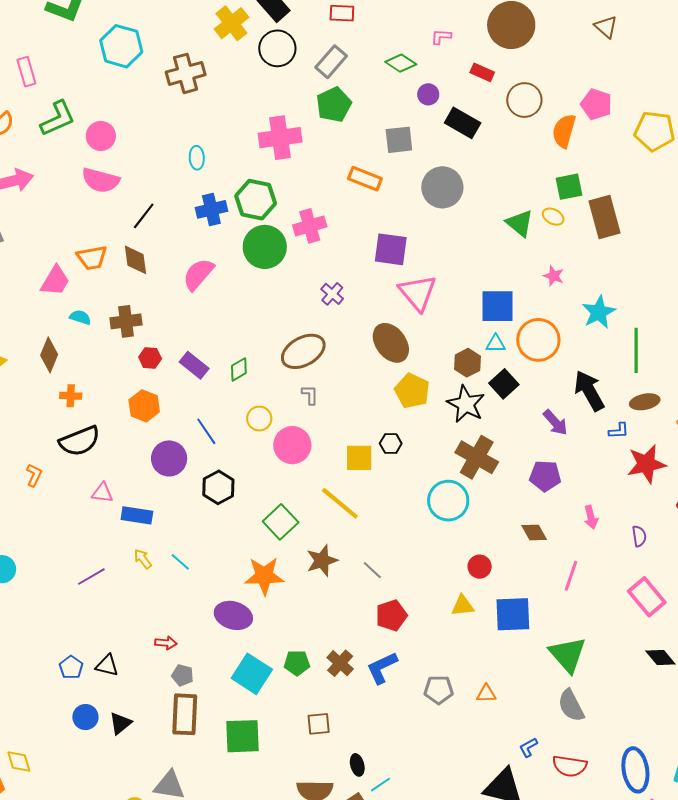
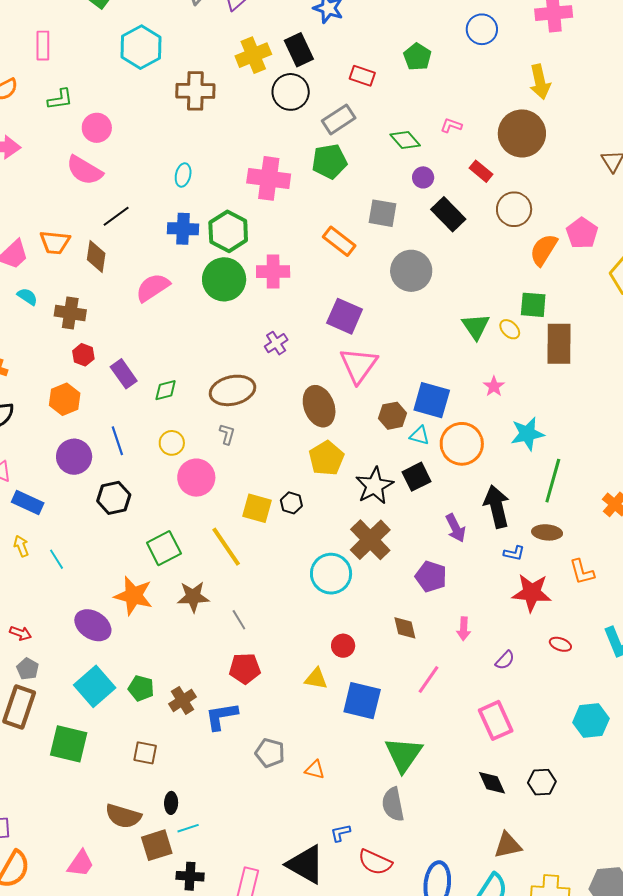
green L-shape: (58, 119) -> (60, 99), size x0.7
brown hexagon: (467, 363) -> (392, 416), moved
purple semicircle: (639, 536) -> (505, 660), turned 35

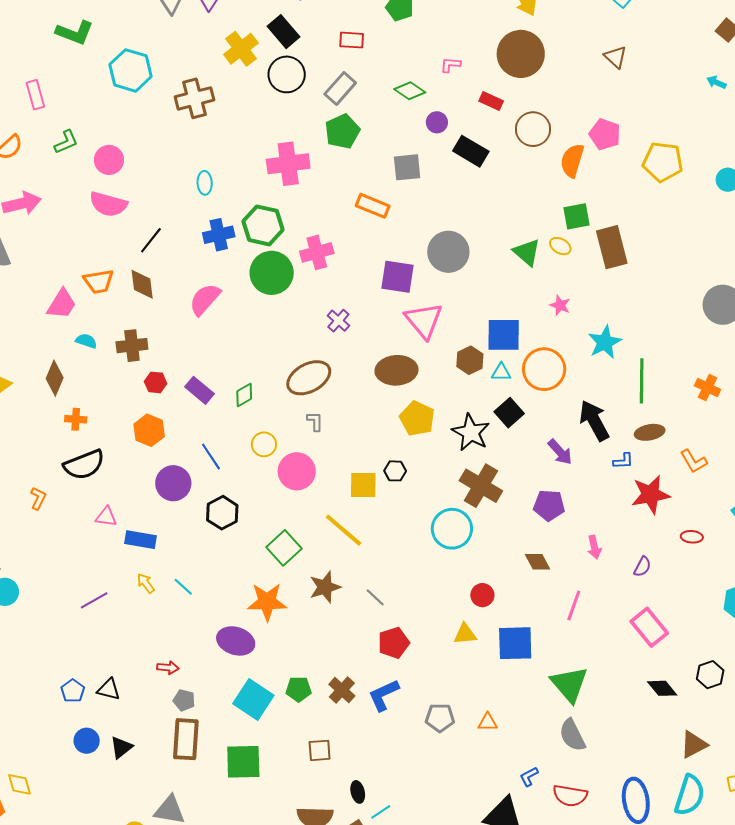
gray circle: (411, 271) -> (448, 252), moved
brown ellipse: (319, 406) -> (396, 370), turned -57

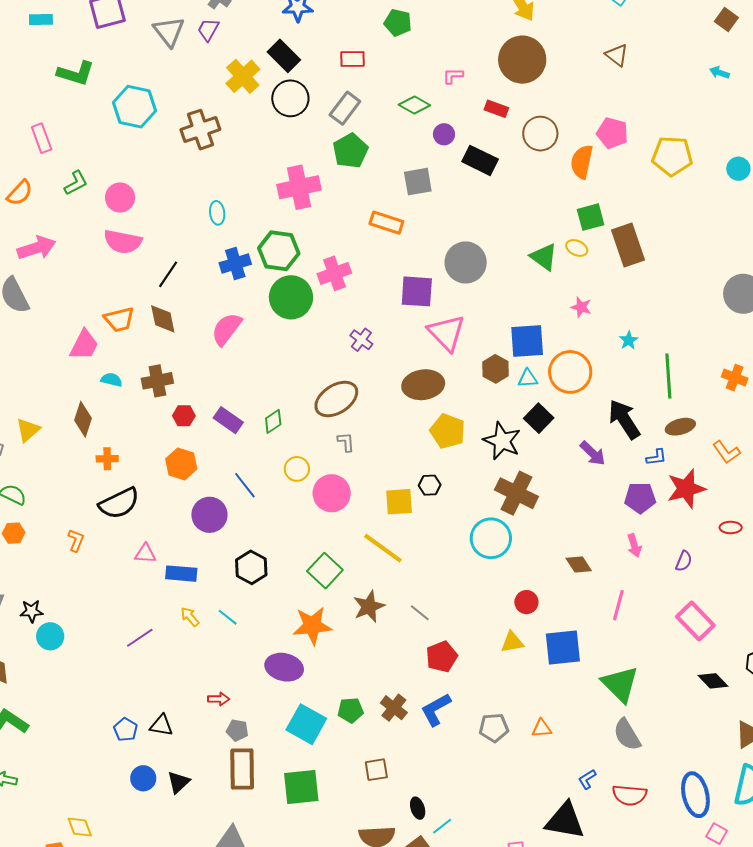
cyan star: (605, 342) -> (629, 340), size x0.6
purple pentagon: (549, 505) -> (640, 498), moved
black hexagon: (222, 513) -> (251, 567), moved

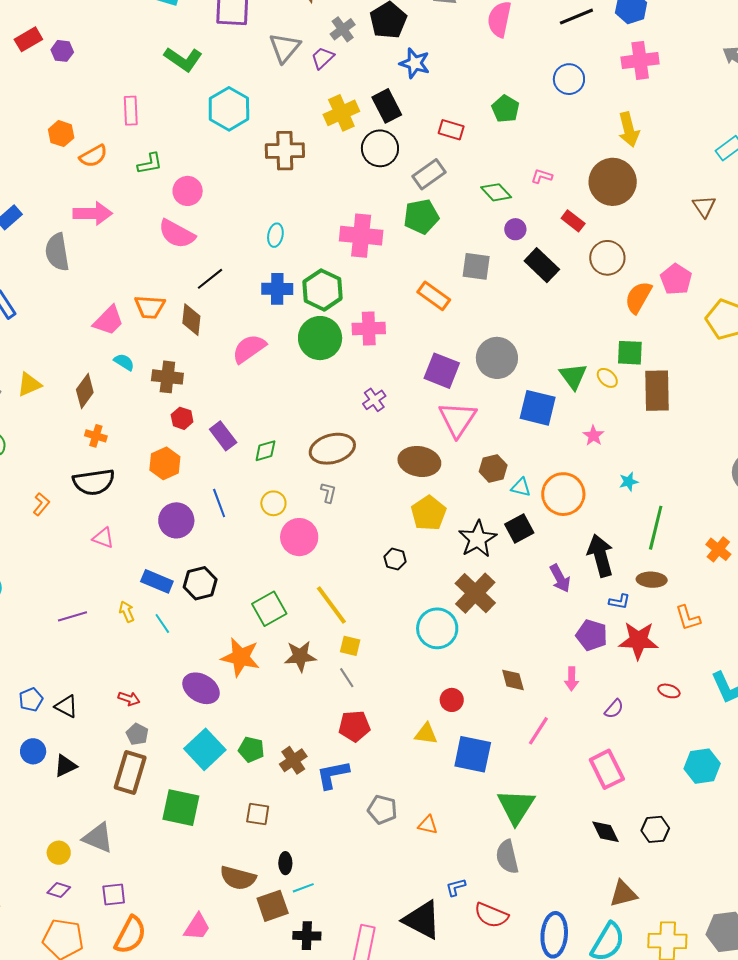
blue square: (527, 341) -> (538, 408), moved
yellow square: (399, 502) -> (350, 646), moved, size x0.7
blue rectangle: (181, 574) -> (157, 581), moved

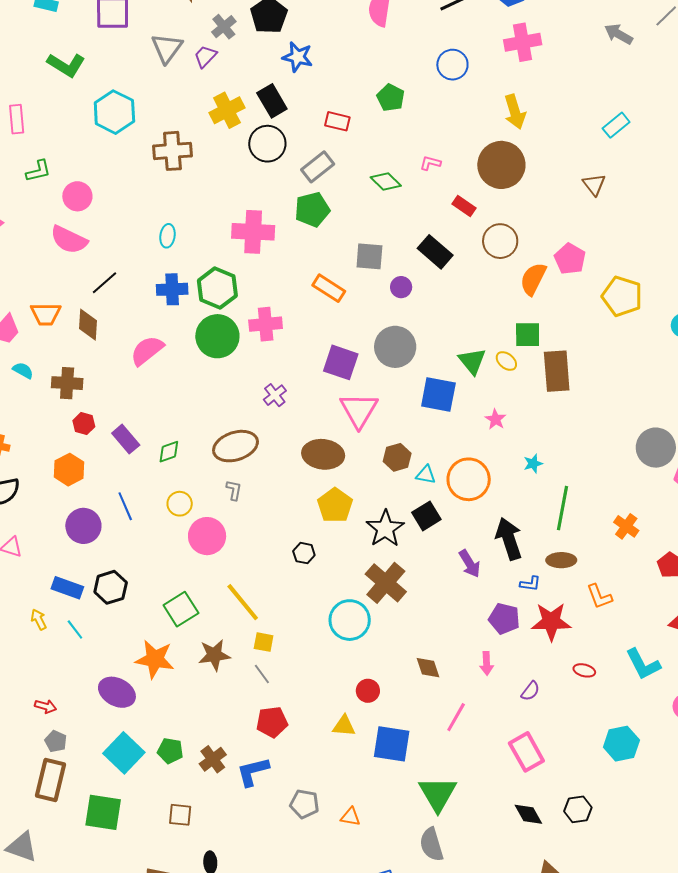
purple circle: (515, 229) -> (401, 287), moved

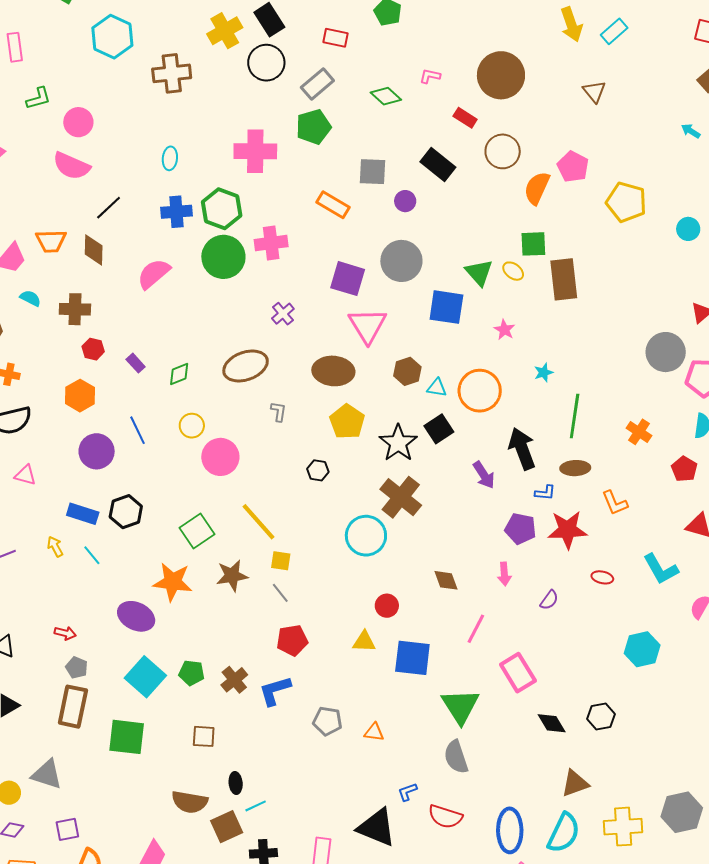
yellow arrow: (515, 112) -> (571, 24), moved
purple rectangle: (126, 439) -> (136, 363), size x0.7
gray L-shape: (234, 490) -> (279, 412), moved
pink rectangle: (526, 752) -> (518, 673), moved

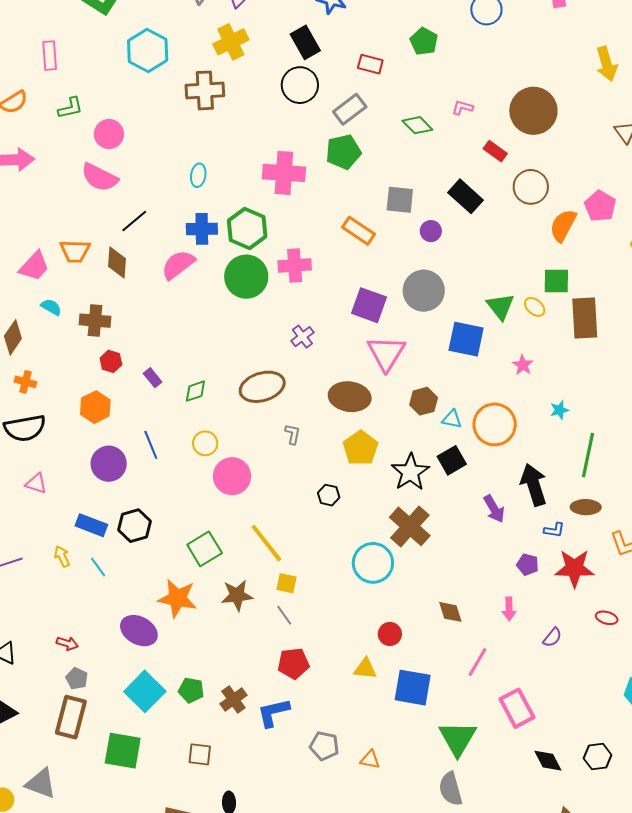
yellow cross: (225, 31) -> (231, 42), moved
pink semicircle: (154, 274) -> (178, 265), moved
purple pentagon: (520, 529) -> (528, 565), size x0.7

